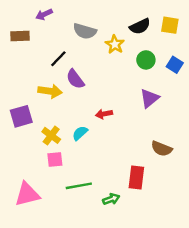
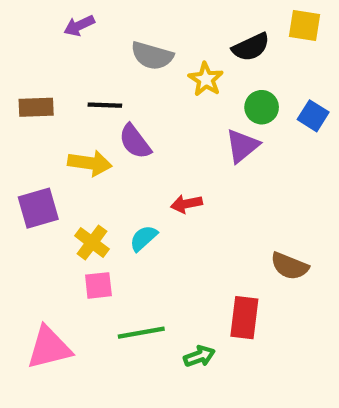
yellow square: (170, 25) -> (305, 26), moved
brown rectangle: (20, 36) -> (36, 107), moved
black line: (58, 59) -> (105, 105), turned 48
purple triangle: (150, 98) -> (242, 146), moved

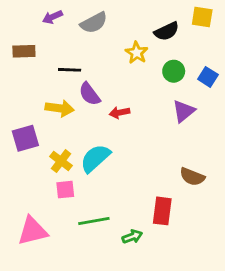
gray semicircle: (152, 56) -> (94, 23), moved, turned -44
brown rectangle: (36, 107) -> (24, 51), moved
purple triangle: (242, 146) -> (184, 111), moved
red arrow: (186, 204) -> (119, 113), moved
cyan semicircle: (143, 238) -> (95, 158), size x1.6

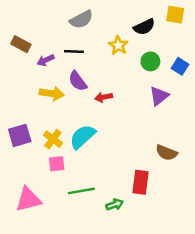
purple arrow: (52, 17) -> (46, 60), moved
brown rectangle: (24, 51) -> (21, 44), turned 30
black line: (70, 70) -> (74, 52), moved
purple square: (25, 138) -> (20, 135), moved

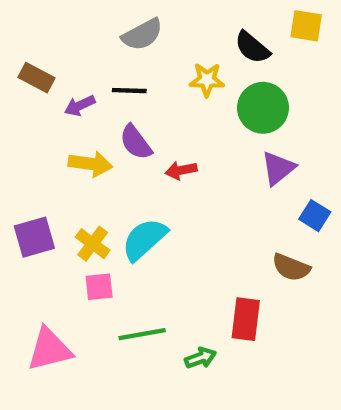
black semicircle: (144, 27) -> (252, 47), turned 65
yellow star: (118, 45) -> (207, 80), turned -30
green circle: (150, 61) -> (263, 108), size x1.5
blue square: (180, 66) -> (315, 216), moved

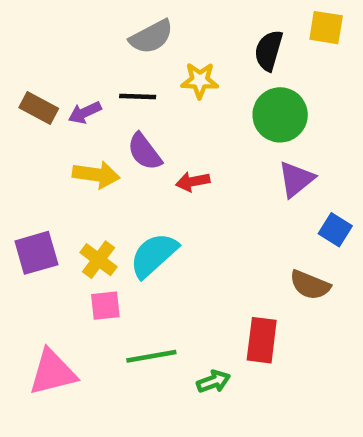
black semicircle: (252, 47) -> (269, 51), turned 66
brown rectangle: (37, 78) -> (39, 108), moved
yellow star: (207, 80) -> (200, 80), moved

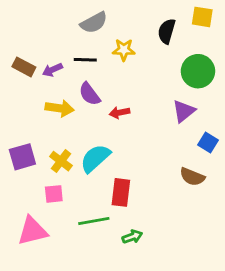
green circle: (280, 115) -> (198, 71), moved
pink square: (105, 306) -> (54, 194), moved
red rectangle: (262, 340) -> (121, 192), moved

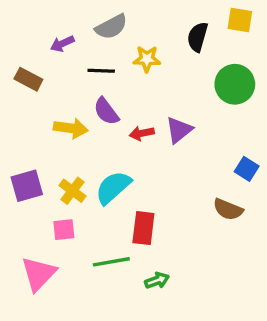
purple arrow: (52, 70) -> (62, 44), moved
purple triangle: (184, 111) -> (179, 130), moved
pink triangle: (32, 231) -> (39, 274), turned -32

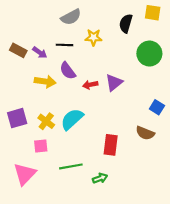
purple arrow: (62, 44) -> (40, 52), moved, turned -120
red rectangle: (143, 228) -> (111, 145), moved

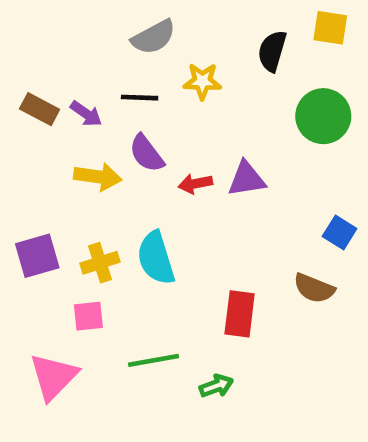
purple triangle: (114, 83) -> (247, 179), turned 30
cyan semicircle: (72, 119) -> (156, 258), turned -65
yellow cross: (46, 121) -> (100, 263), turned 35

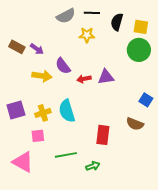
yellow square: (330, 28) -> (141, 27), moved
black line: (140, 98) -> (92, 13), moved
pink triangle: (53, 377) -> (23, 162), turned -45

